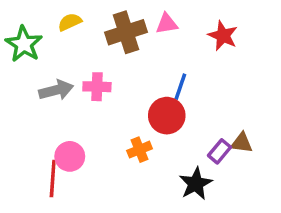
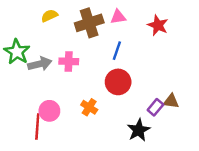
green star: (24, 44) -> (17, 52), moved
blue line: (180, 87) -> (117, 51), moved
orange cross: (140, 150) -> (89, 107), moved, turned -35

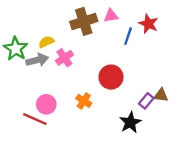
yellow semicircle: (49, 16) -> (46, 42), moved
blue line: (117, 51) -> (128, 36), moved
pink cross: (69, 61) -> (64, 58), turned -36
red line: (37, 127) -> (35, 119), turned -70

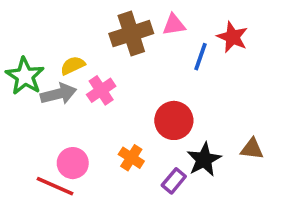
purple rectangle: (146, 101) -> (174, 181), moved
black star: (130, 122) -> (204, 160), moved

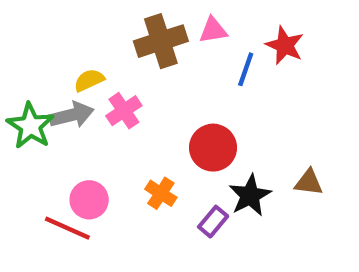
green star: (25, 76) -> (30, 126), moved

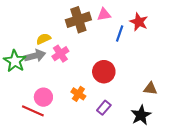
black star: (250, 195) -> (141, 115), moved

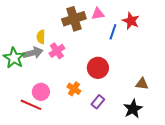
yellow semicircle: (43, 39) -> (41, 37), turned -64

